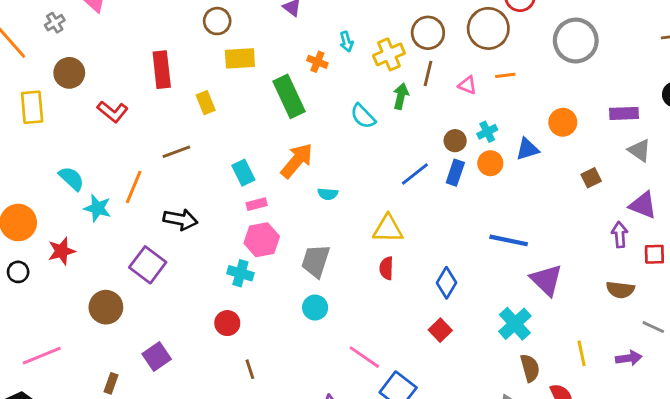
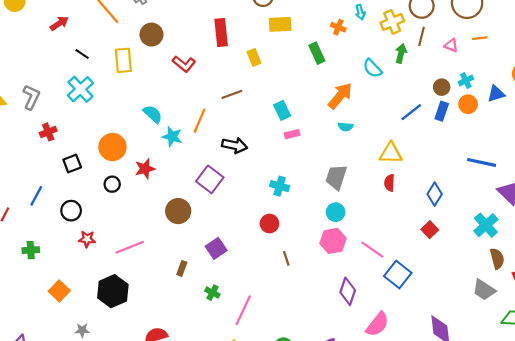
green rectangle: (289, 96) -> (317, 53), size x0.7
orange arrow: (297, 161) -> (340, 96), moved
pink hexagon: (262, 240) -> (333, 241), moved

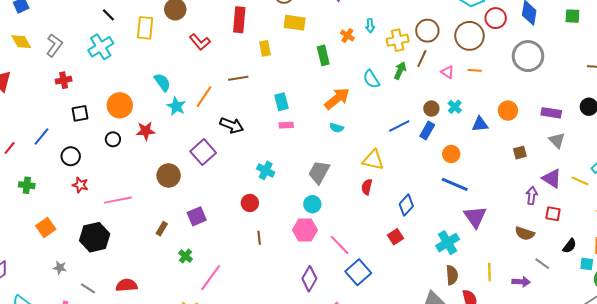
cyan cross: (466, 80) -> (455, 107), turned -32
orange circle: (468, 104) -> (451, 154), moved

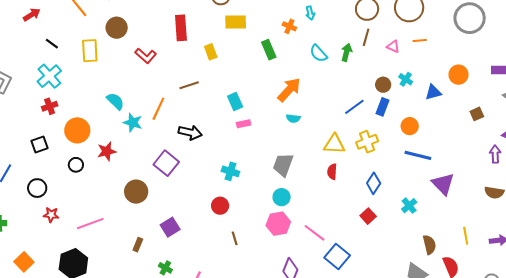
yellow cross: (398, 40) -> (367, 142), moved
cyan semicircle: (371, 79) -> (318, 53), moved
red cross: (64, 80) -> (50, 106), moved
cyan cross: (448, 243) -> (409, 206), moved, size x0.7

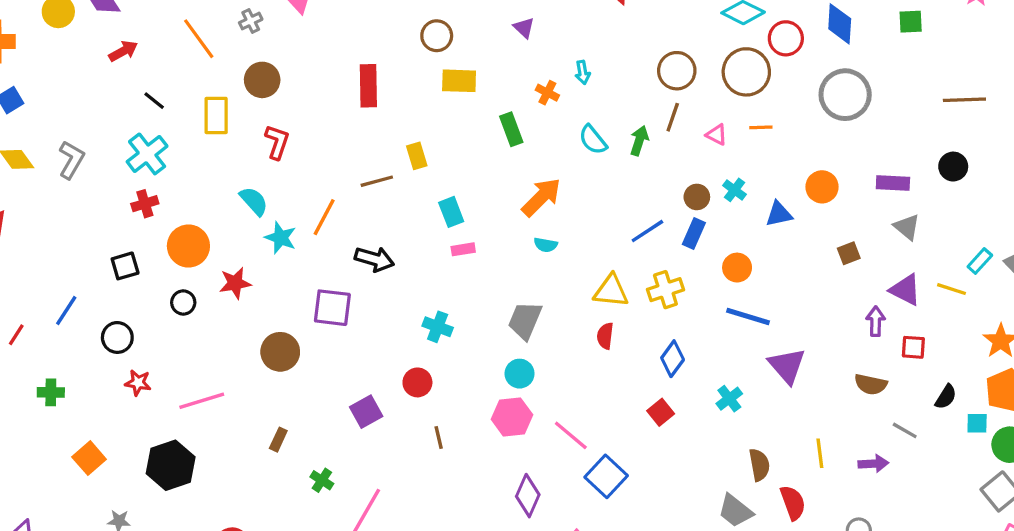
yellow rectangle: (211, 52) -> (417, 156), moved
red L-shape: (146, 56) -> (277, 142), moved, turned -115
purple square: (166, 163) -> (332, 308), turned -35
purple square: (170, 227) -> (366, 412), moved

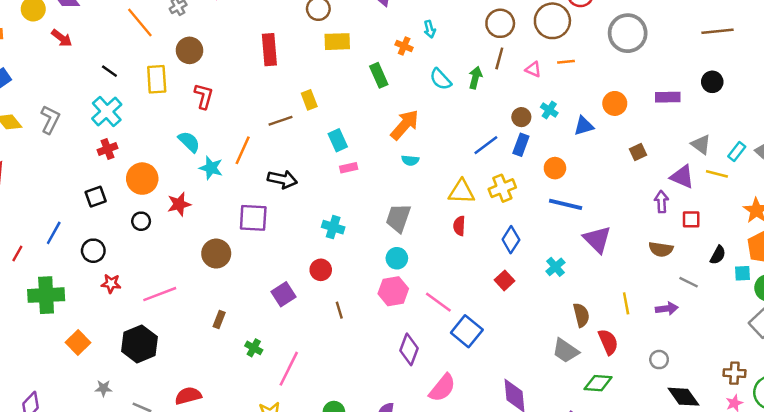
red arrow: (123, 51) -> (62, 38), moved, turned 70
gray triangle: (907, 227) -> (701, 144), moved
green cross: (51, 392) -> (46, 295), size x1.8

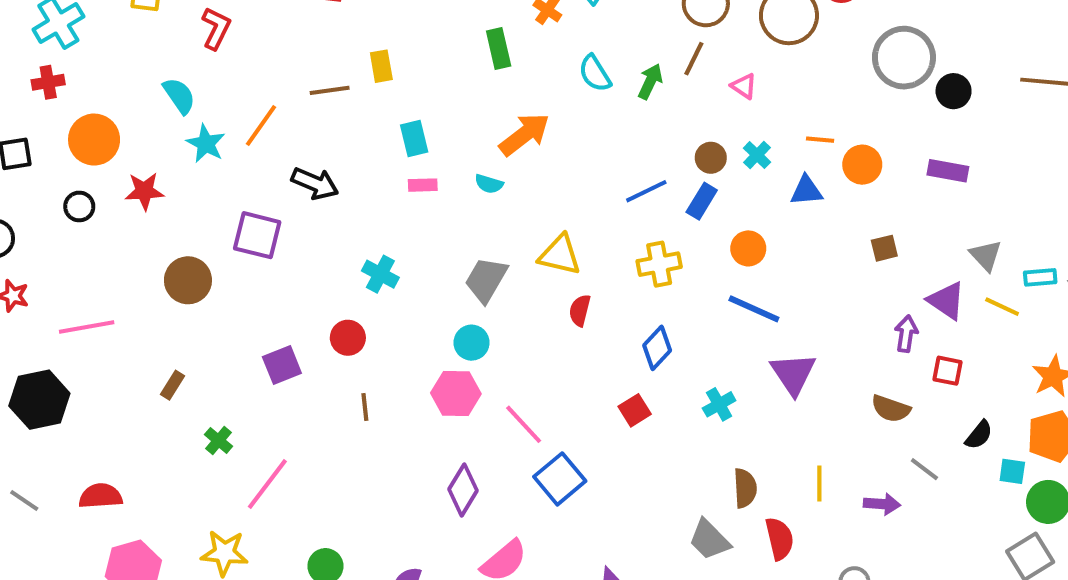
orange line: (566, 62) -> (820, 140), moved
black circle: (712, 82) -> (954, 91), moved
cyan rectangle: (737, 151) -> (1040, 277), turned 36
cyan semicircle: (410, 160) -> (489, 184), moved
yellow triangle: (461, 192) -> (560, 255), moved

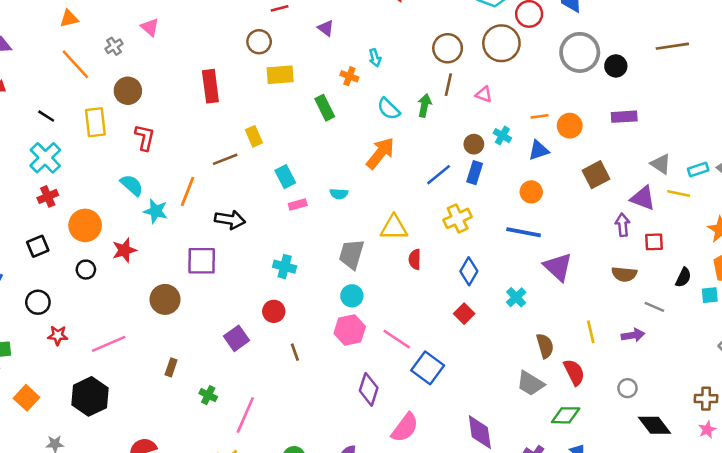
orange arrow: (524, 134) -> (380, 153), moved
orange circle: (748, 248) -> (531, 192), moved
brown square: (884, 248) -> (596, 175), size x1.5

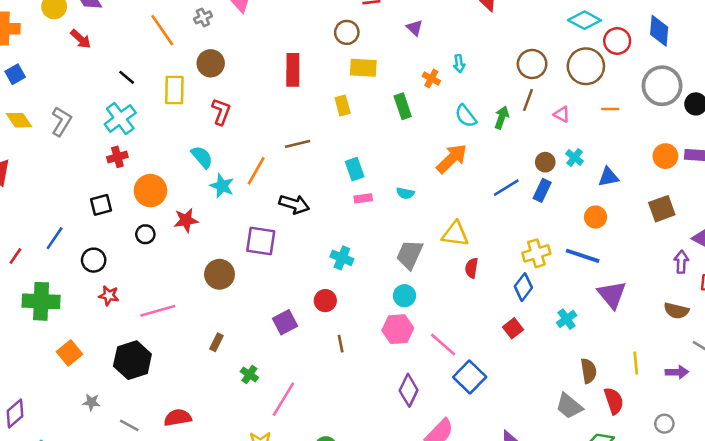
orange line: (540, 116) -> (610, 109), moved
orange circle: (570, 126) -> (665, 156), moved
yellow rectangle: (254, 136) -> (343, 105), moved
yellow cross: (458, 218) -> (536, 253), moved

